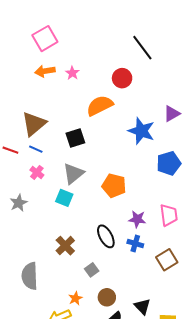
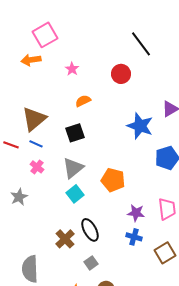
orange arrow: (45, 71) -> (31, 60), moved
orange semicircle: (100, 106) -> (83, 101), moved, size x0.6
cyan square: (64, 198) -> (75, 194), moved, turned 30
black ellipse: (106, 236) -> (90, 230), moved

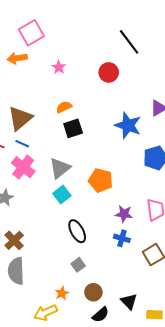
orange semicircle: (83, 101) -> (64, 107), moved
black square: (75, 133) -> (73, 128), moved
pink cross: (37, 167) -> (23, 167), size x1.6
brown cross: (65, 239) -> (14, 240), moved

